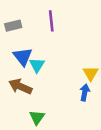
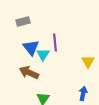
purple line: (51, 21) -> (55, 42), moved
blue arrow: (85, 92) -> (83, 94), moved

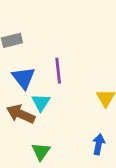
cyan triangle: (43, 54) -> (41, 102), moved

